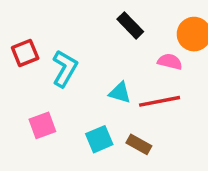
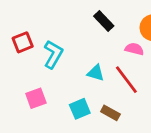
red line: (160, 101) -> (126, 80), turned 64

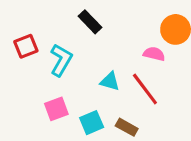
black rectangle: (104, 21) -> (90, 22), moved
pink square: (36, 98) -> (56, 109), moved

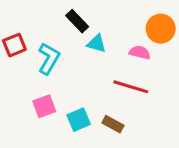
cyan triangle: (110, 81) -> (96, 44), moved
red line: (145, 89) -> (131, 87), turned -36

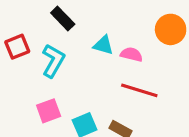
black rectangle: (77, 21) -> (63, 18), moved
pink semicircle: (140, 52) -> (131, 54), moved

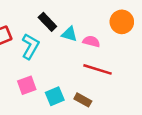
black rectangle: (63, 18) -> (47, 22), moved

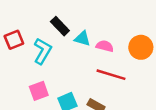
orange circle: (122, 22) -> (141, 47), moved

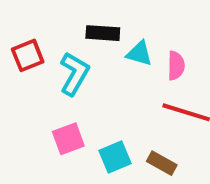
black rectangle: (60, 26) -> (103, 33), turned -42
pink semicircle: (105, 46) -> (176, 66), turned 77

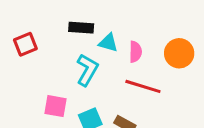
cyan L-shape: (74, 74) -> (87, 70), moved
pink square: (68, 139) -> (56, 106), turned 30

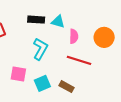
cyan triangle: (108, 43) -> (58, 22), moved

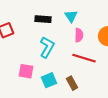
cyan triangle: (58, 22) -> (71, 16), moved, turned 40
brown rectangle: (66, 87) -> (72, 83), turned 32

